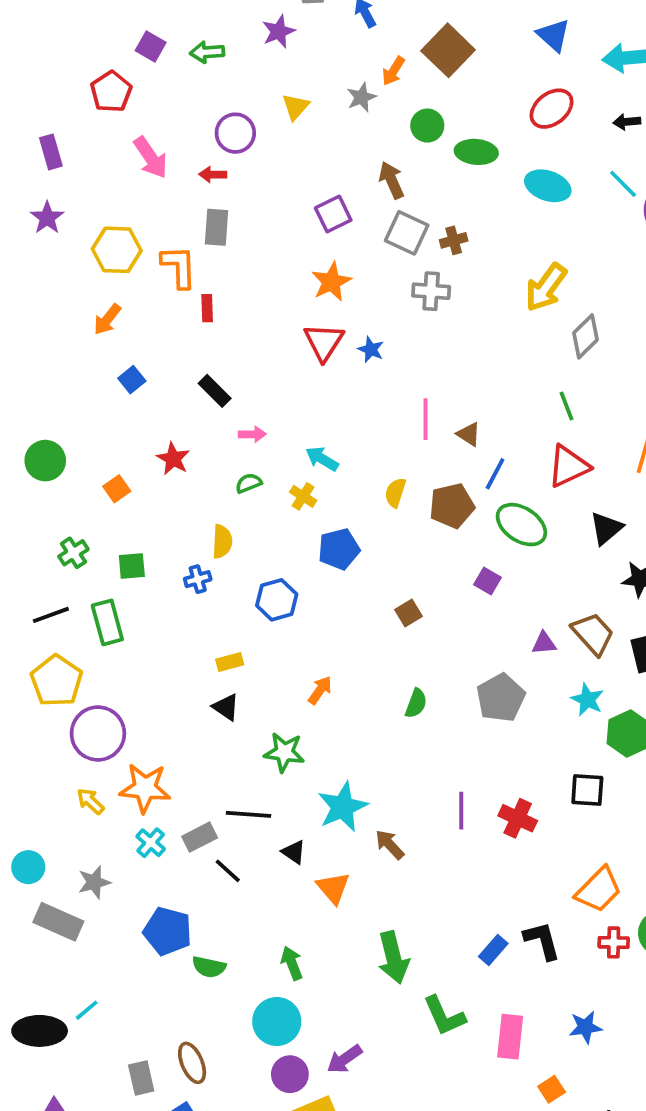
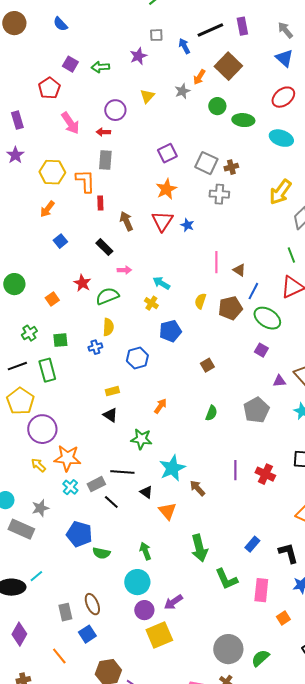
brown arrow: (392, 180) -> (126, 221), moved
green semicircle: (249, 483) -> (107, 296), moved, size x1.6
purple square: (488, 581) -> (261, 350), moved
black L-shape: (542, 941) -> (288, 553), moved

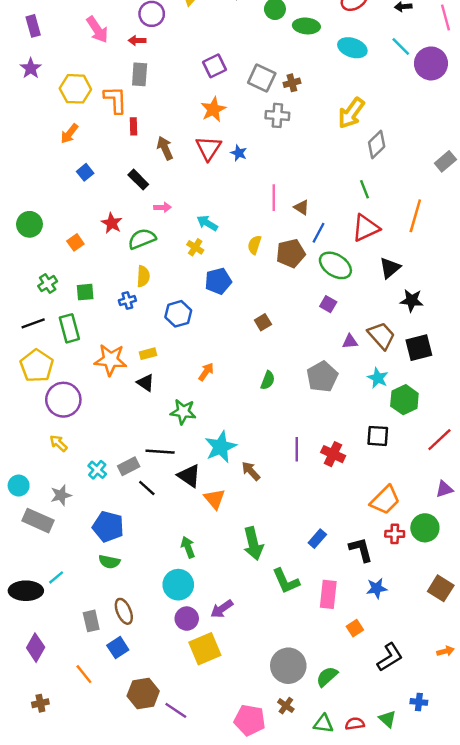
orange star: (67, 458) -> (111, 360), moved
black triangle: (146, 492) -> (189, 476), size x1.5
green semicircle: (101, 553) -> (109, 562), moved

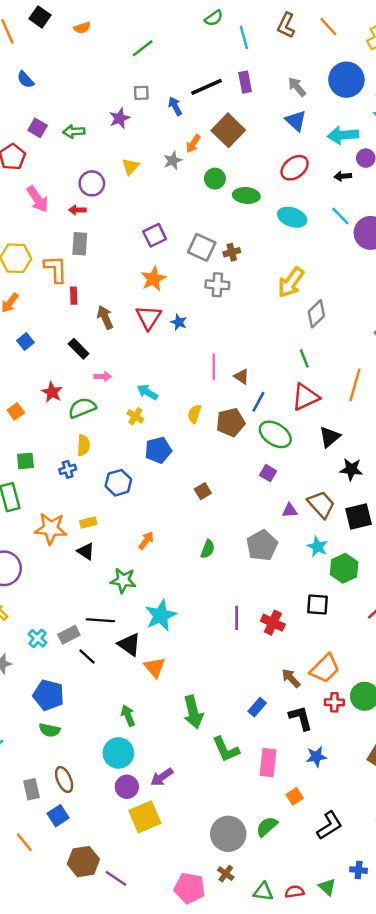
brown arrow: (251, 471) -> (291, 678), moved
green semicircle: (327, 677) -> (267, 827), moved

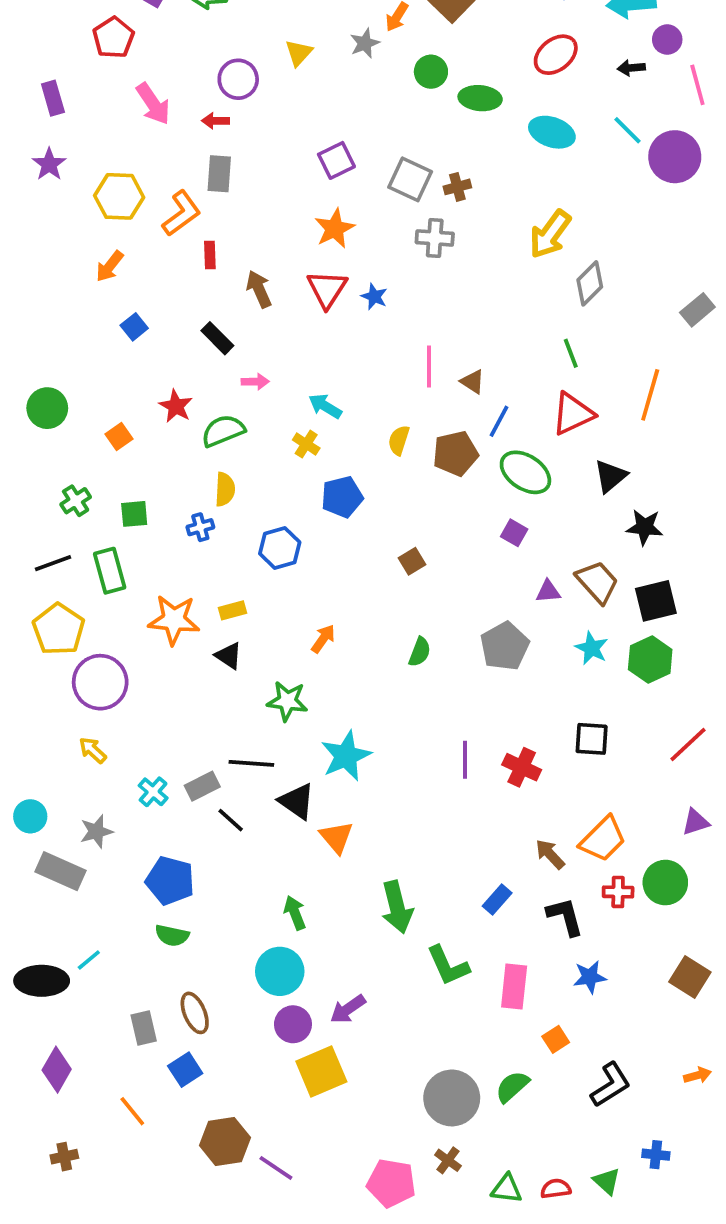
orange L-shape: (56, 269) -> (181, 213), turned 56
green hexagon: (344, 568) -> (650, 659), moved

